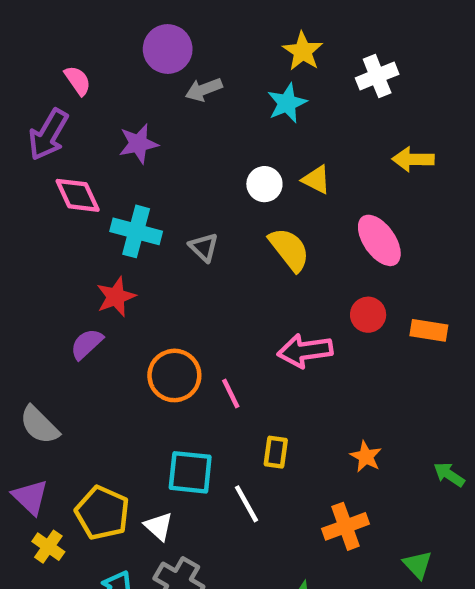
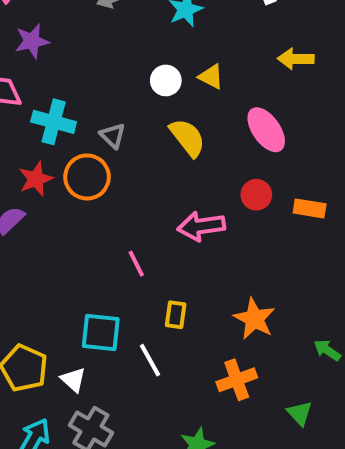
purple star: (138, 144) -> (32, 41), moved
orange circle: (174, 375) -> (87, 177), moved
orange star: (366, 457) -> (254, 319), size x1.5
green arrow: (449, 475) -> (327, 350), moved

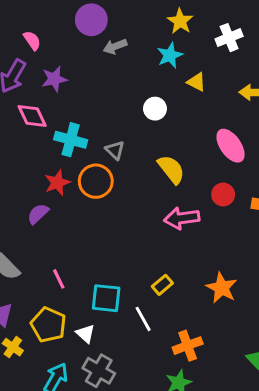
yellow triangle: (211, 77) -> (196, 82), moved
yellow semicircle: (187, 138) -> (171, 169), moved
pink line: (136, 264) -> (59, 279), moved
yellow rectangle: (176, 315) -> (162, 285), turned 42
orange cross: (237, 380) -> (188, 346), moved

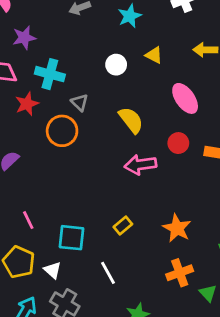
yellow triangle: (196, 82) -> (154, 55), moved
cyan cross: (71, 140) -> (50, 74), moved
red star: (57, 183) -> (27, 104), moved
white line: (143, 319) -> (108, 273), moved
orange cross: (188, 346) -> (180, 273), moved

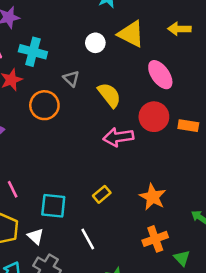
yellow triangle: (154, 55) -> (131, 34), size x1.6
gray triangle: (80, 102) -> (71, 78), moved
red circle: (178, 143) -> (154, 117), size x1.5

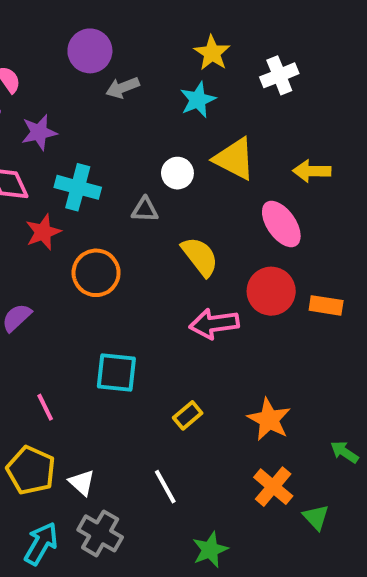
yellow arrow: (179, 29) -> (312, 171), moved
gray triangle: (71, 78) -> (145, 210), moved, turned -42
cyan square: (53, 206) -> (116, 373), moved
orange cross: (155, 239) -> (273, 487), turned -30

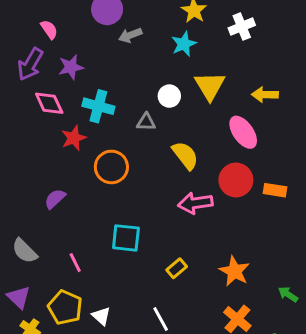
yellow triangle: (234, 159) -> (210, 86), turned 32

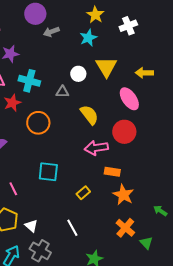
orange rectangle: (275, 190) -> (112, 172), moved

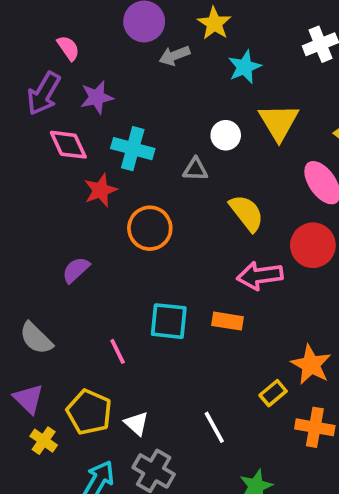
yellow star: (95, 15) -> (214, 23), moved
orange rectangle: (112, 172) -> (228, 321), moved
pink line: (13, 189) -> (118, 351), moved
yellow rectangle: (83, 193) -> (273, 393), moved
orange cross: (125, 228) -> (315, 427), turned -30

